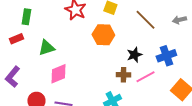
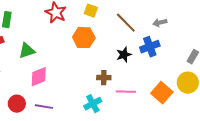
black star: (134, 55) -> (124, 55), moved
blue cross: (166, 56) -> (150, 47), moved
pink line: (145, 77) -> (126, 92), moved, turned 30

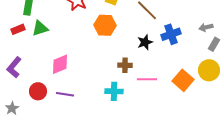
gray arrow: (160, 23) -> (206, 27), moved
green triangle: (27, 51) -> (40, 28), moved
cyan cross: (93, 104) -> (114, 91), turned 30

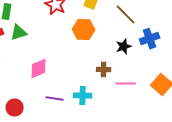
red circle: (38, 91) -> (15, 108), moved
cyan cross: (114, 91) -> (83, 96), moved
purple line: (65, 94) -> (55, 99), moved

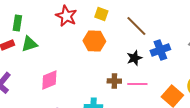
pink line: (126, 84) -> (137, 84), moved

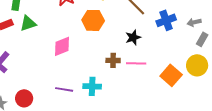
blue cross: (160, 50) -> (166, 20), moved
pink diamond: (49, 80) -> (62, 46), moved

